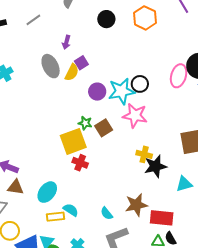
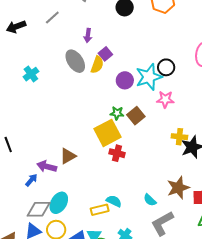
pink star: (135, 116) -> (165, 99), size x0.7
brown triangle: (16, 187) -> (68, 156), moved, turned -30
cyan ellipse: (47, 192) -> (59, 203), moved

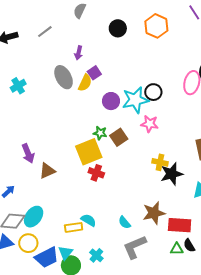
purple arrow: (47, 166) -> (28, 153), moved, turned -132

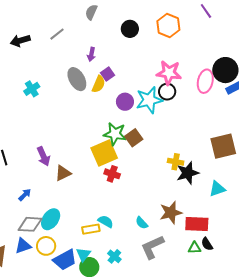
pink star: (150, 124) -> (169, 73), moved, size x1.4
green star: (100, 133) -> (115, 134), size x1.6

